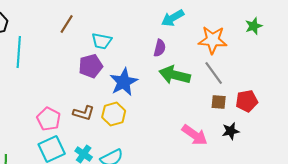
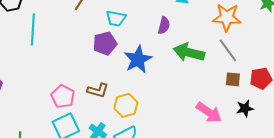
purple semicircle: (160, 48) -> (164, 25), moved
yellow hexagon: (114, 114) -> (126, 105), moved

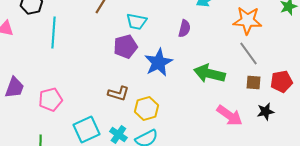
green arrow: (189, 52) -> (209, 74), moved
pink pentagon: (63, 96) -> (50, 100), moved, turned 30

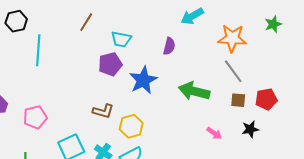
pink arrow: (229, 116) -> (214, 133), size x0.6

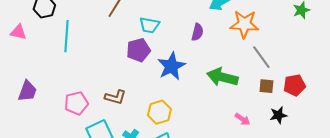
orange star: (232, 38) -> (244, 24), moved
brown L-shape: (103, 111) -> (115, 97), moved
pink pentagon: (35, 117) -> (76, 103), moved

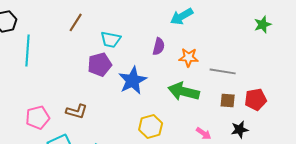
orange star: (244, 24) -> (189, 57), moved, size x0.7
gray line: (261, 57) -> (223, 71), turned -45
yellow hexagon: (159, 112) -> (151, 126), moved

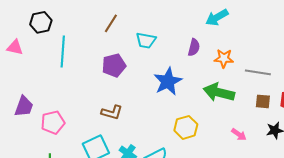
purple pentagon: (100, 64) -> (114, 65), moved
pink pentagon: (38, 117) -> (53, 122), moved

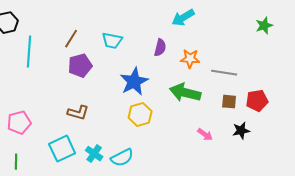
brown line: (111, 23) -> (71, 39), moved
yellow hexagon: (186, 127) -> (140, 115), moved

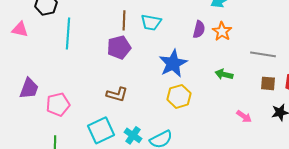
brown line: (71, 39) -> (124, 20), moved, turned -30
orange star: (190, 59) -> (222, 31), moved, turned 30
green arrow: (185, 93) -> (224, 74), size x0.6

